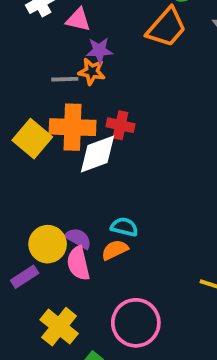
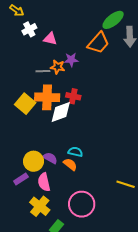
purple star: (99, 50) -> (71, 60), moved
orange semicircle: (115, 250) -> (70, 164), turned 64
pink semicircle: (78, 263) -> (44, 182), moved

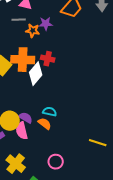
gray line: (43, 71) -> (19, 20), moved
white diamond: (61, 112) -> (36, 74), turned -30
pink semicircle: (44, 182) -> (22, 131), moved
pink circle: (82, 204) -> (56, 162), size x0.6

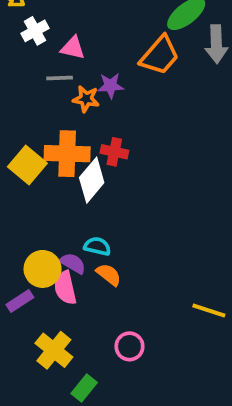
cyan semicircle: (50, 112) -> (97, 246), moved

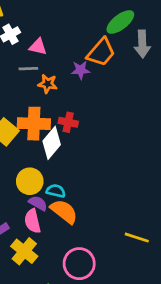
purple star: (111, 86) -> (81, 70), moved
yellow circle: (43, 269) -> (30, 181), moved
orange semicircle: (109, 275) -> (64, 211), size x1.5
pink circle: (129, 346) -> (79, 264), size x1.5
yellow cross: (54, 350) -> (24, 251), moved

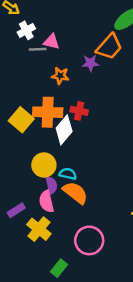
gray line: (28, 69) -> (38, 49), moved
purple semicircle: (38, 203) -> (51, 185), turned 48

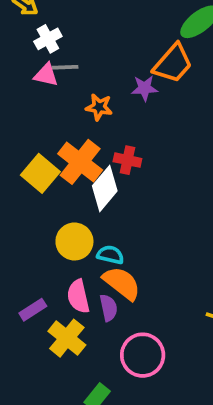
pink triangle: (51, 42) -> (46, 75), moved
orange cross: (48, 112) -> (80, 162), turned 36
purple semicircle: (51, 185) -> (109, 308), moved

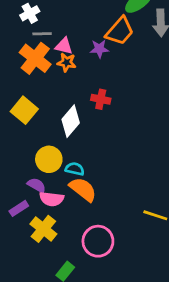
pink triangle: (46, 75) -> (64, 46), moved
red cross: (127, 160) -> (101, 99), moved
orange cross: (80, 162) -> (35, 58), moved
pink semicircle: (78, 296) -> (52, 199), turned -70
purple semicircle: (109, 308) -> (37, 185), moved, turned -48

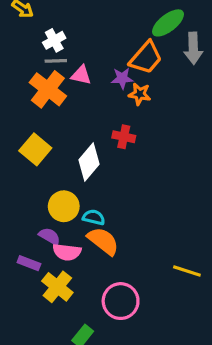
white cross: (30, 13) -> (54, 40), moved
orange star: (67, 62) -> (140, 94), moved
purple rectangle: (19, 208) -> (29, 263), turned 54

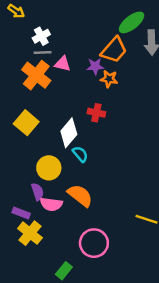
cyan semicircle: (94, 217) -> (80, 154), moved, turned 36
purple semicircle: (49, 236) -> (38, 192), turned 42
yellow cross: (57, 287) -> (30, 233), moved

